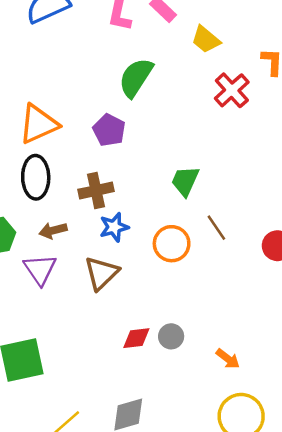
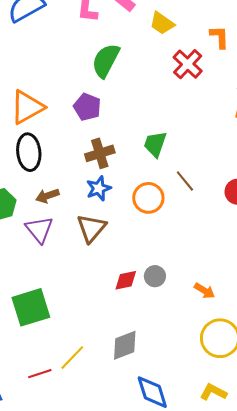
brown cross: (96, 190) -> (100, 153), moved

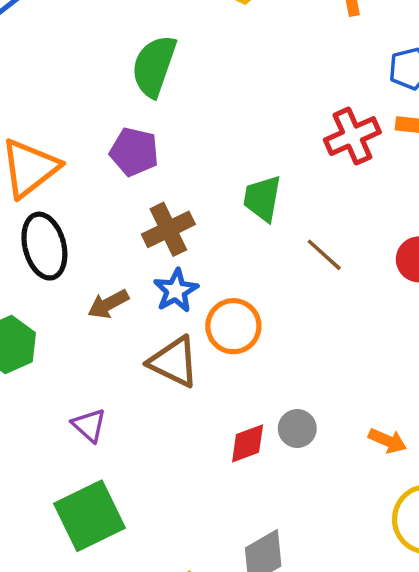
red cross: (188, 64) -> (352, 136), moved, turned 32
brown arrow: (47, 196) -> (108, 304), moved
orange circle: (148, 198) -> (233, 326), moved
brown triangle: (91, 228) -> (174, 362), turned -36
purple triangle: (39, 230) -> (89, 425), moved, size x0.7

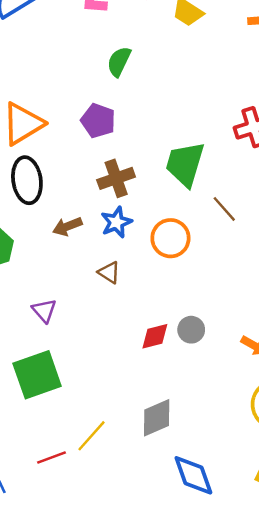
green semicircle: (154, 66) -> (119, 62), size x0.7
green trapezoid: (262, 198) -> (185, 164), size x1.4
orange circle: (233, 326) -> (170, 238), moved
brown triangle: (174, 362) -> (109, 273), size x0.6

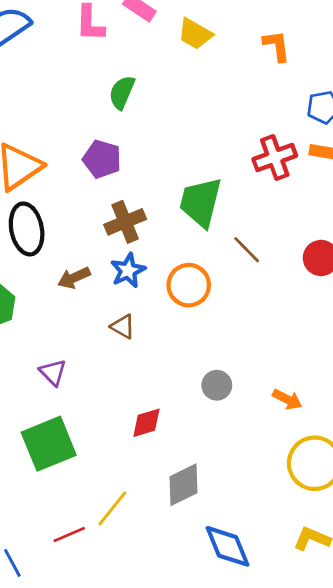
red diamond: (155, 336) -> (146, 423), moved

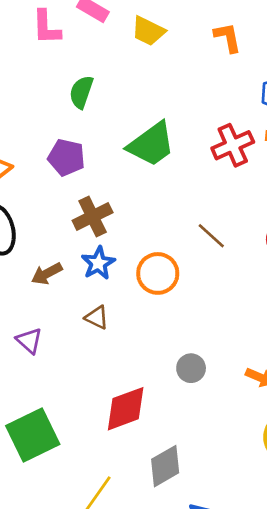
green trapezoid: (201, 202) -> (151, 144), moved, turned -136
purple triangle: (53, 372) -> (29, 341), moved
red diamond: (146, 423) -> (126, 409), size x1.5

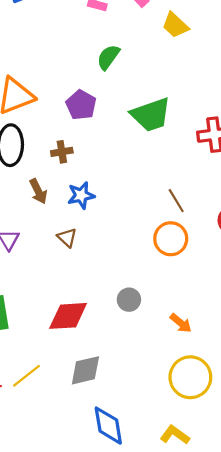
brown cross: (93, 217) -> (62, 152), moved, size x0.7
orange circle: (158, 273) -> (171, 239), moved
brown arrow: (47, 274) -> (38, 191), turned -105

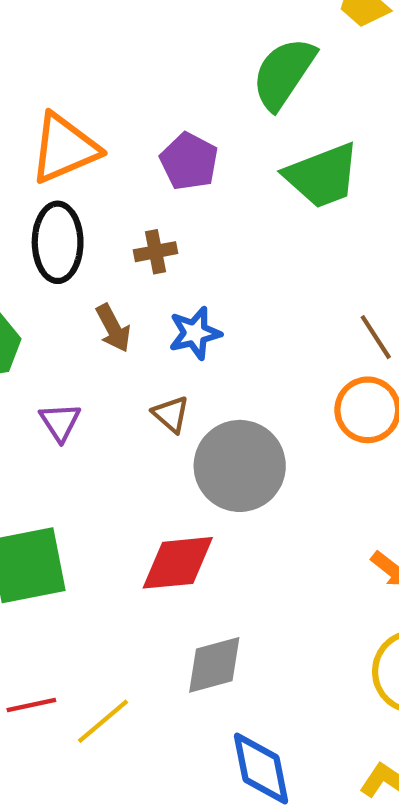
green semicircle: (108, 57) -> (284, 73), moved, size x1.5
gray circle: (129, 300) -> (240, 466), moved, size x2.0
yellow line: (26, 376) -> (103, 721), moved

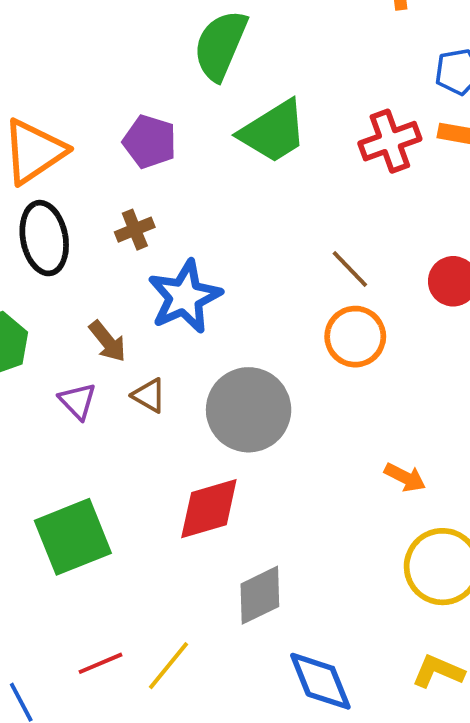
brown arrow: (113, 328) -> (108, 341), moved
blue star: (195, 333) -> (185, 297), size x1.5
brown triangle: (171, 414) -> (149, 395), moved

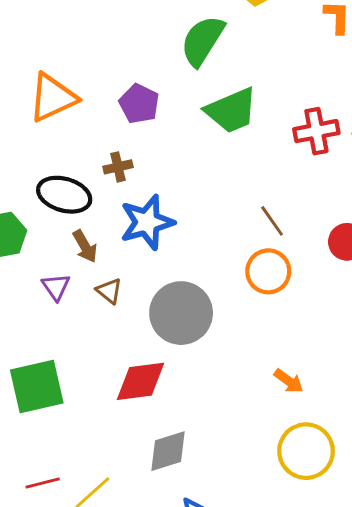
black ellipse: (44, 238) -> (64, 195), moved, turned -72

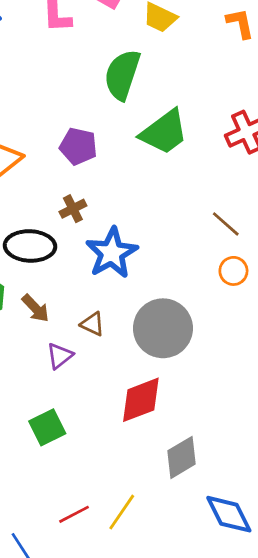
brown arrow: (85, 246) -> (36, 308), moved
orange circle: (268, 271) -> (233, 271), size x0.7
purple triangle: (56, 287) -> (60, 356), moved, turned 40
green square: (37, 386) -> (47, 427), size x0.7

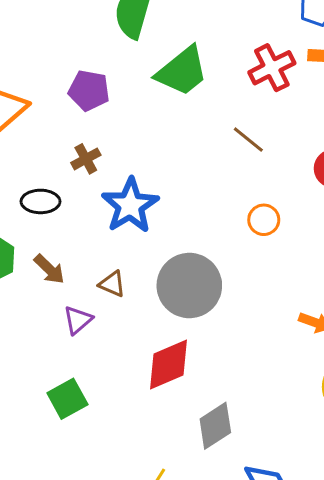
brown line: (226, 224) -> (248, 140), moved
black ellipse: (30, 246) -> (41, 201), size x0.7

